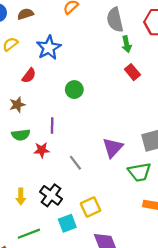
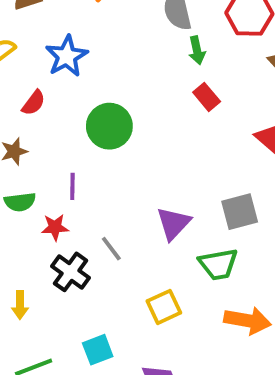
green circle: (74, 90) -> (109, 126), size x1.5
black cross: (51, 195) -> (71, 272), moved
yellow square: (91, 207) -> (164, 307), moved

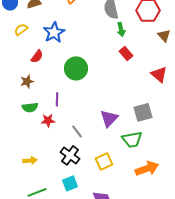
black cross: (71, 272) -> (70, 155), moved
yellow arrow: (20, 305) -> (30, 160), turned -96
orange arrow: (247, 321) -> (147, 168), turned -30

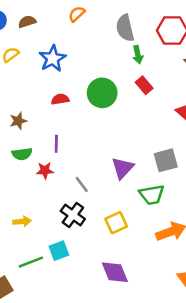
red semicircle: (37, 56) -> (60, 99), moved, turned -136
green circle: (76, 68) -> (102, 93), moved
cyan square: (70, 183) -> (59, 251), moved

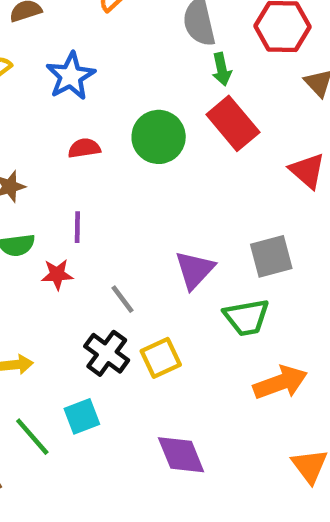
red rectangle: (144, 85) -> (233, 123), size x1.6
yellow square: (116, 223) -> (161, 358), moved
green line: (31, 262) -> (32, 437), turned 70

